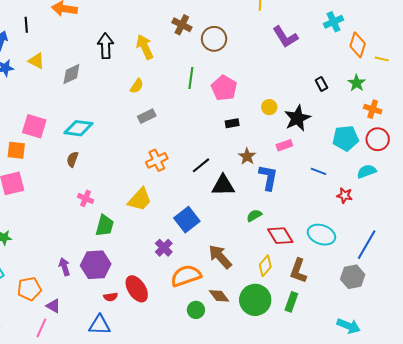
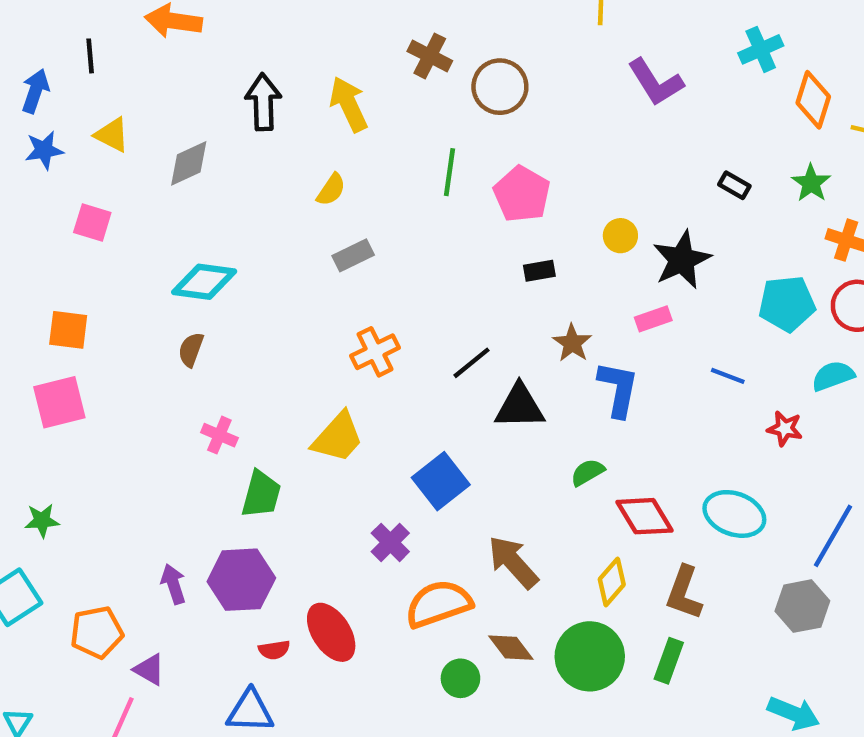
black rectangle: (321, 84) -> (734, 185), turned -32
pink square: (34, 126) -> (92, 223), moved, size x0.7

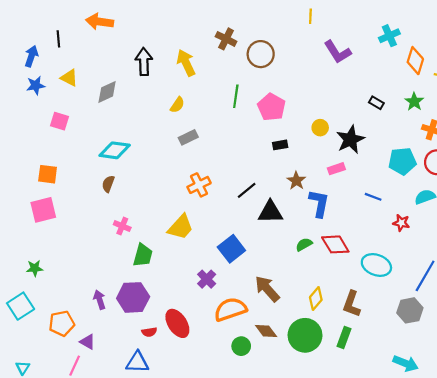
red diamond: (645, 516) -> (335, 244), moved

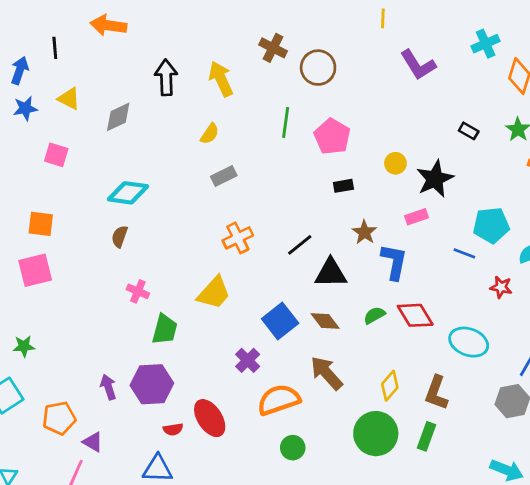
cyan pentagon: (402, 161) -> (491, 225), moved
brown diamond: (266, 331) -> (325, 321), moved

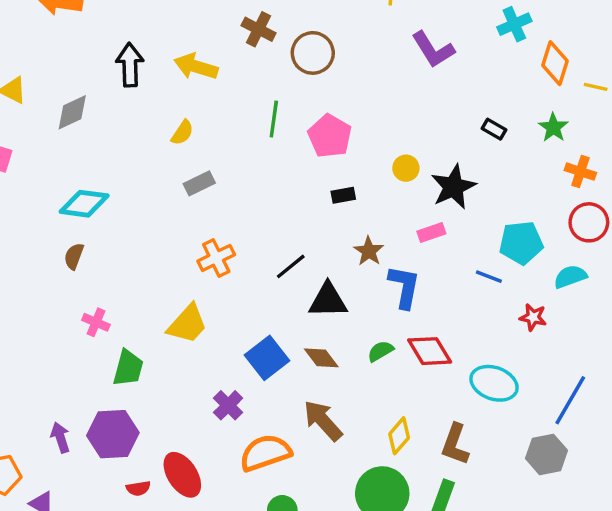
yellow arrow: (221, 79) -> (196, 67), turned -48

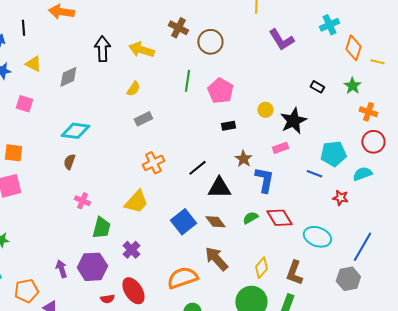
purple cross: (228, 405) -> (131, 250), moved

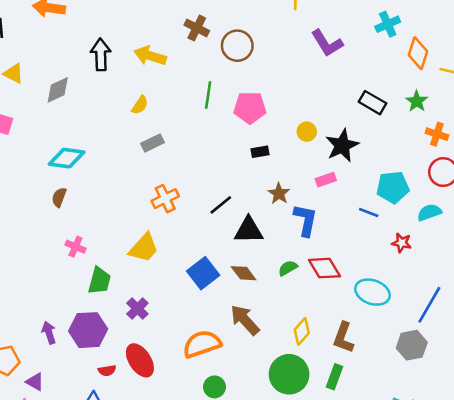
black rectangle: (317, 87) -> (372, 103), size x1.5
pink pentagon: (220, 91) -> (250, 108), turned -30

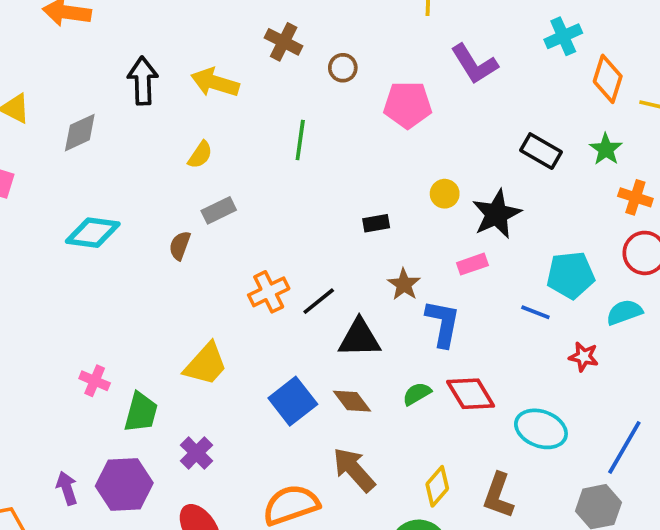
brown circle: (237, 46) -> (343, 68), size x0.6
pink pentagon: (250, 108) -> (408, 105), moved
brown semicircle: (59, 197) -> (180, 246), moved
orange cross: (165, 199) -> (269, 292), moved
pink cross: (75, 247) -> (95, 381), moved

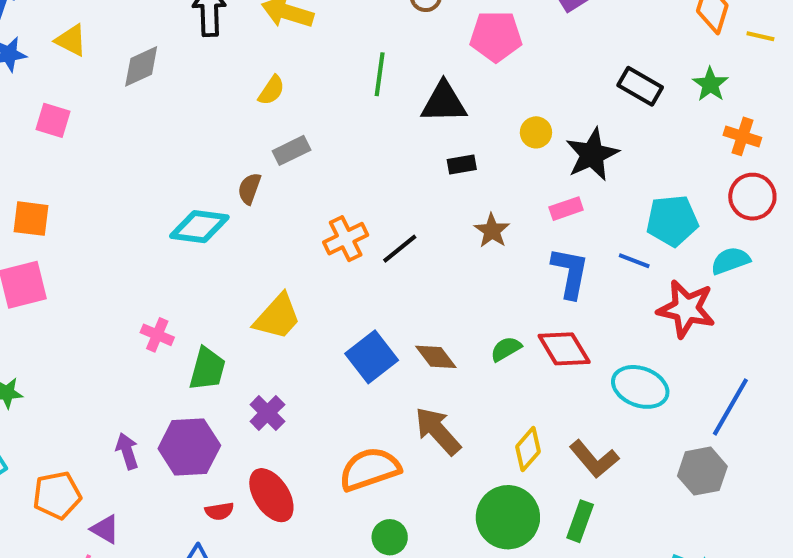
cyan diamond: (93, 233) -> (199, 227), moved
blue L-shape: (443, 323) -> (570, 273), moved
black triangle: (359, 338) -> (444, 102), moved
red star: (584, 357) -> (686, 309), size x1.8
brown L-shape: (498, 496) -> (594, 459), turned -60

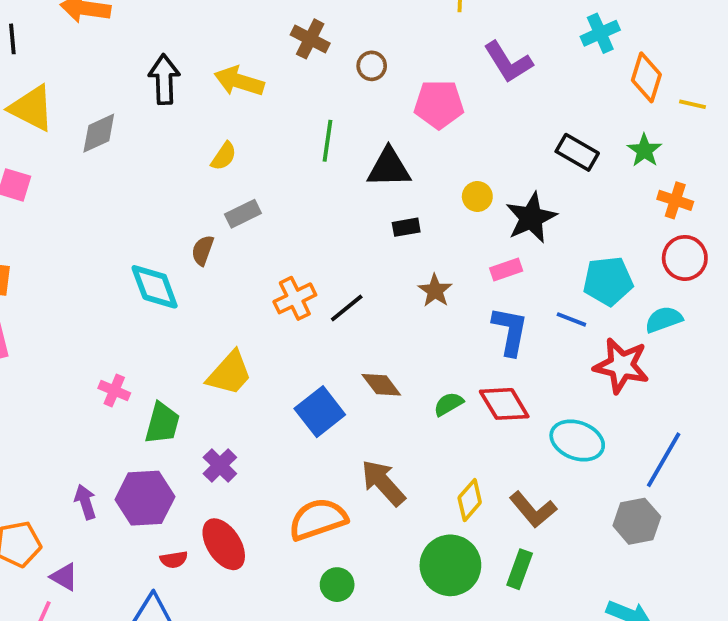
yellow triangle: (71, 40) -> (32, 108), size x1.5
cyan diamond: (199, 227) -> (155, 287), turned 62
brown diamond: (436, 357) -> (381, 385), moved

